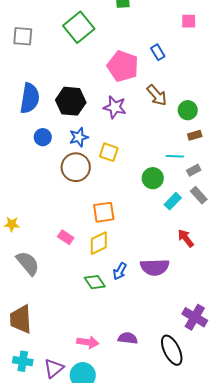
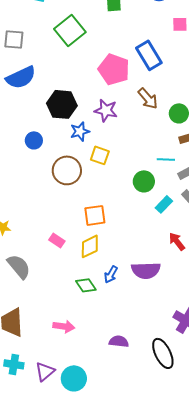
blue rectangle: (158, 52) -> (149, 55), size x1.8
blue semicircle: (30, 98) -> (21, 77), moved, turned 56
blue star: (79, 137) -> (80, 131), moved
pink arrow: (88, 342) -> (64, 326), moved

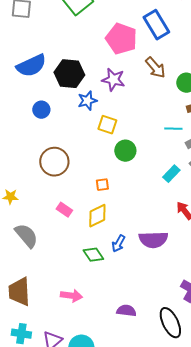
blue semicircle: (21, 77) -> (31, 66), moved
brown circle: (67, 170) -> (54, 162), moved
green circle: (144, 181) -> (125, 151), moved
orange square: (95, 215) -> (102, 185), size x0.6

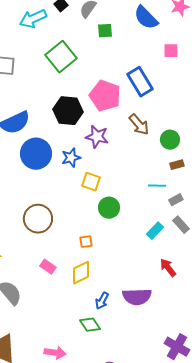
black hexagon: (69, 74) -> (68, 111), moved
blue circle: (41, 110) -> (36, 154), moved, size x1.8
green diamond: (93, 255) -> (90, 325), moved

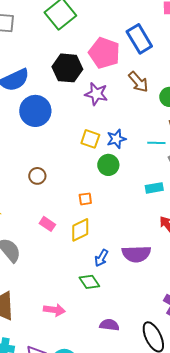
blue star: (71, 158) -> (116, 139), moved
brown circle: (38, 219) -> (37, 176), size x0.6
cyan rectangle: (155, 231) -> (154, 188), turned 36

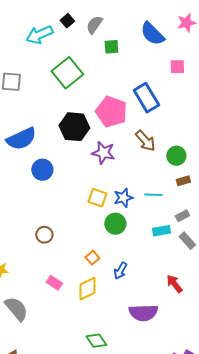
blue circle: (35, 111) -> (42, 170), size x0.7
cyan line: (156, 143) -> (153, 195), moved
cyan rectangle: (154, 188) -> (161, 231), moved
orange square: (85, 199) -> (92, 258), turned -32
blue arrow: (101, 258) -> (120, 271), moved

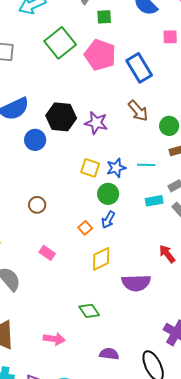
pink pentagon: (111, 112) -> (100, 55), moved
black hexagon: (74, 127) -> (61, 117), moved
blue arrow: (120, 271) -> (108, 220), moved
yellow diamond: (87, 289) -> (101, 259), moved

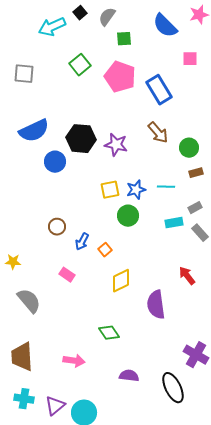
green square: (60, 43) -> (80, 65), size x0.7
yellow square: (90, 168) -> (110, 190), turned -30
blue arrow: (108, 220) -> (82, 242), moved
purple semicircle: (136, 283) -> (156, 305), turned 84

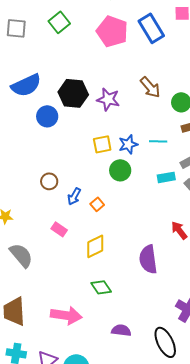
green square: (80, 65) -> (59, 22), moved
blue rectangle: (159, 90) -> (151, 28), moved
yellow diamond: (121, 281) -> (95, 246), moved
pink arrow: (74, 361) -> (66, 315), size x1.4

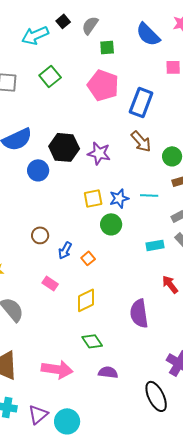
blue rectangle: (151, 28) -> (141, 102), moved, turned 52
cyan rectangle: (166, 177) -> (155, 245), moved
purple semicircle: (121, 330) -> (108, 372), moved

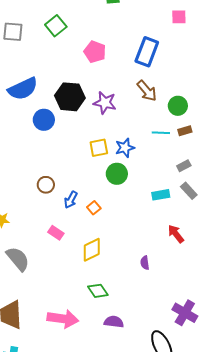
pink pentagon: (103, 85) -> (95, 52), moved, size x0.7
cyan line: (149, 195) -> (161, 133), moved
purple semicircle: (139, 313) -> (145, 263), size x0.5

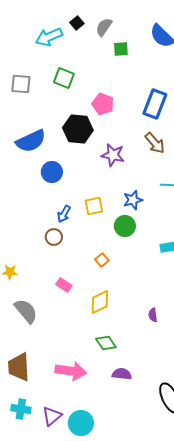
green square: (56, 26) -> (64, 78), turned -30
black hexagon: (70, 97) -> (78, 129), moved
yellow square: (99, 148) -> (94, 206), moved
blue arrow: (71, 200) -> (64, 214), moved

